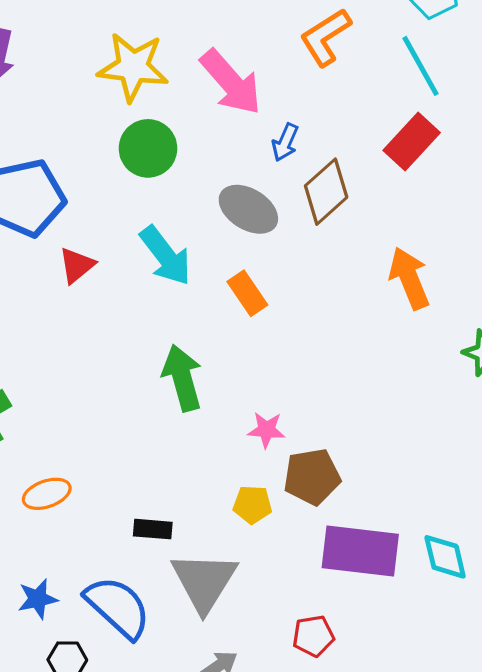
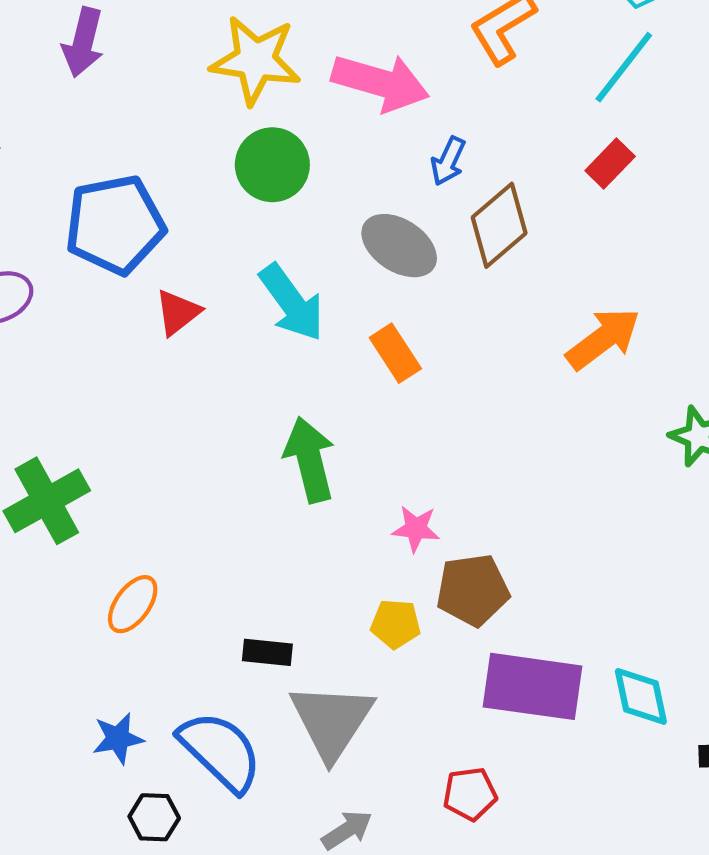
cyan line: (421, 66) -> (624, 67), turned 66
pink arrow: (231, 82) -> (380, 82), turned -34
red rectangle: (412, 141) -> (610, 163), size x0.7
orange arrow: (409, 278) -> (603, 339), turned 74
orange ellipse: (47, 494) -> (133, 604), turned -36

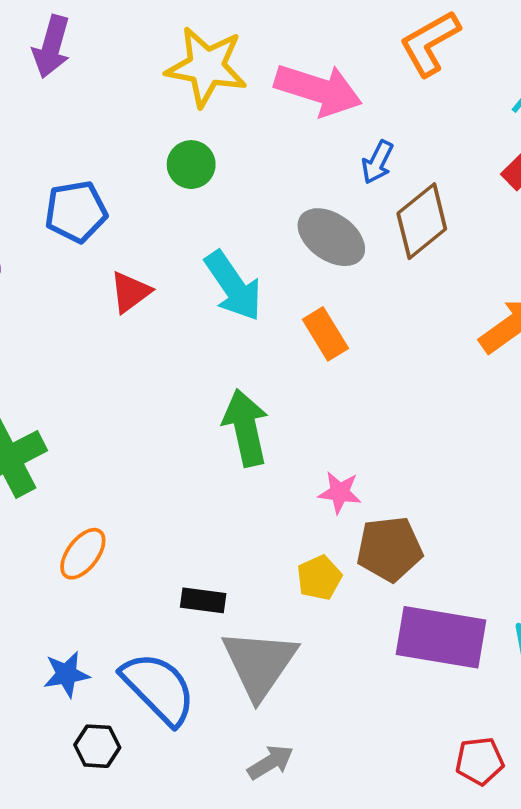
green circle: (272, 165) -> (191, 165), moved, size x0.7
blue pentagon: (115, 225) -> (76, 212), size x0.7
yellow pentagon: (396, 624) -> (319, 578), turned -30
red pentagon: (470, 794) -> (480, 761), moved

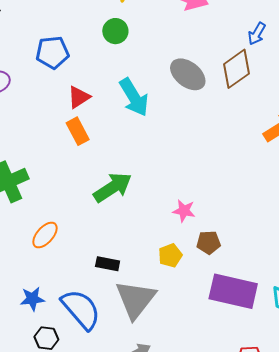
blue arrow: (377, 162) -> (257, 34), moved
orange rectangle: (325, 334) -> (78, 131), moved
green arrow: (246, 428) -> (113, 187), moved, turned 66
brown pentagon: (389, 549) -> (209, 242), size x0.7

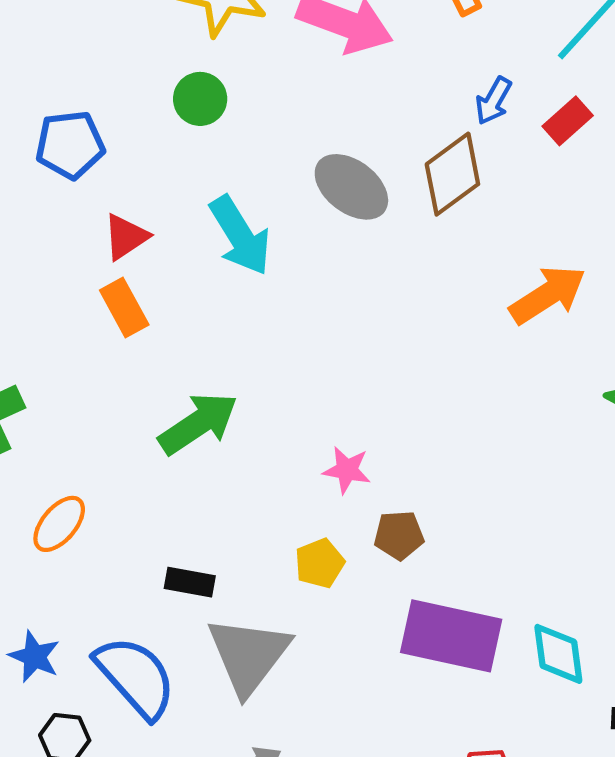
blue star: (32, 299) -> (34, 657), turned 30

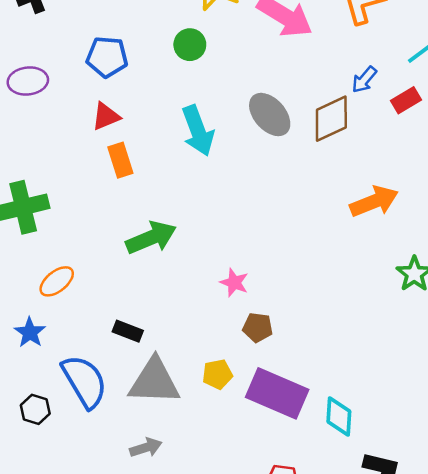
red triangle: (126, 237) -> (106, 116), moved
yellow pentagon: (320, 563) -> (217, 374), moved
gray triangle: (249, 655) -> (154, 381), turned 44
blue star: (34, 657) -> (30, 332), moved

